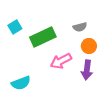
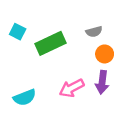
cyan square: (15, 27) -> (18, 32), turned -32
pink arrow: (61, 61) -> (72, 88), moved

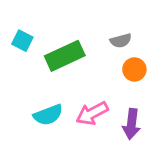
purple arrow: (102, 82) -> (131, 124), moved
cyan semicircle: (25, 97) -> (48, 115), moved

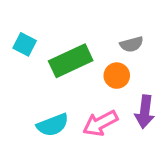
orange circle: (134, 69) -> (117, 76), moved
purple arrow: (131, 124) -> (145, 112), moved

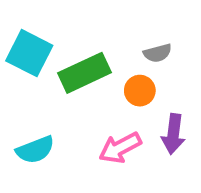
cyan square: (25, 44) -> (29, 53), size x1.6
cyan semicircle: (53, 125) -> (35, 150), moved

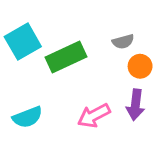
cyan square: (29, 53) -> (23, 42), turned 33
orange circle: (140, 91) -> (140, 66), moved

